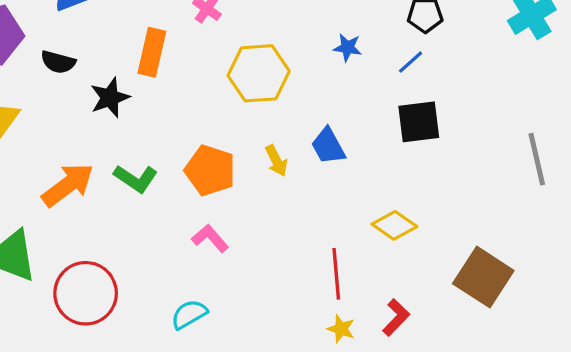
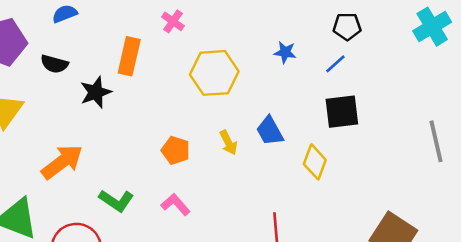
orange pentagon: (210, 170) -> (176, 150), size x0.7
green L-shape: (136, 178) -> (116, 201), moved
yellow diamond: (394, 225) -> (315, 162), moved, turned 76

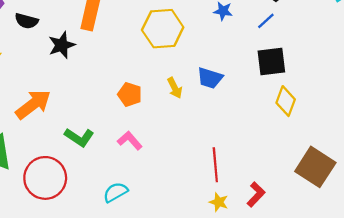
blue trapezoid: (270, 131) -> (210, 78), turned -44
yellow diamond: (315, 162) -> (286, 101), moved

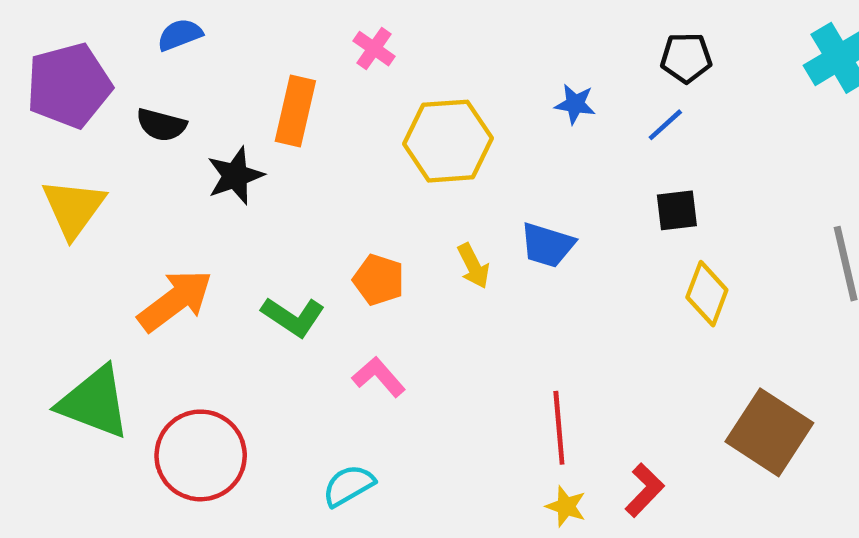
black square: (271, 62) -> (677, 210), size x0.7
green L-shape: (79, 137) -> (293, 317), moved

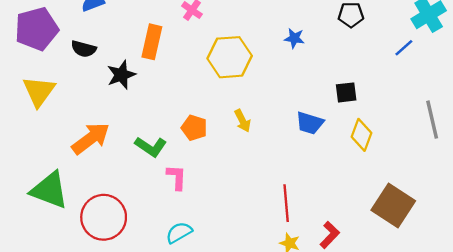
blue line: (665, 125) -> (404, 48), moved
blue trapezoid: (547, 245) -> (310, 123), moved
pink L-shape: (379, 377) -> (177, 177), moved, turned 44

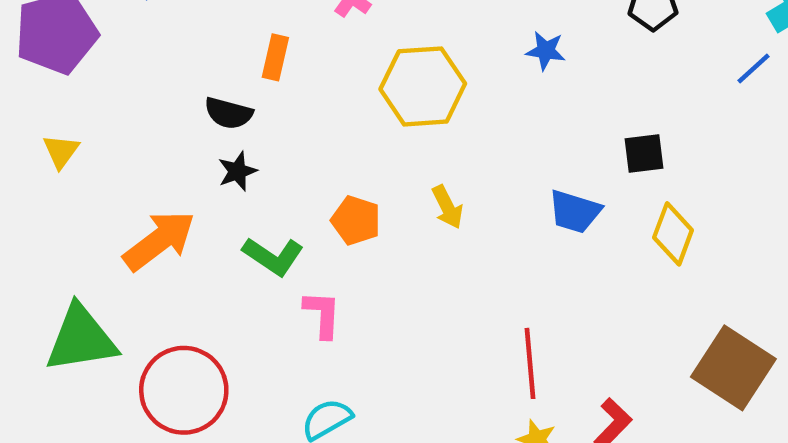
orange rectangle: (152, 42) -> (275, 57), size x0.7
black semicircle: (84, 49) -> (228, 113), moved
black star: (121, 75) -> (237, 171), moved, size x0.7
yellow triangle: (39, 91) -> (61, 151), size x0.6
green triangle: (49, 190) -> (81, 339), turned -30

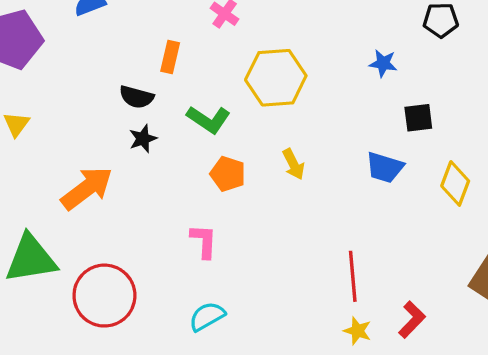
blue star: (546, 51) -> (383, 63), moved
black square: (644, 153) -> (418, 118), moved
green L-shape: (273, 256) -> (209, 119), moved

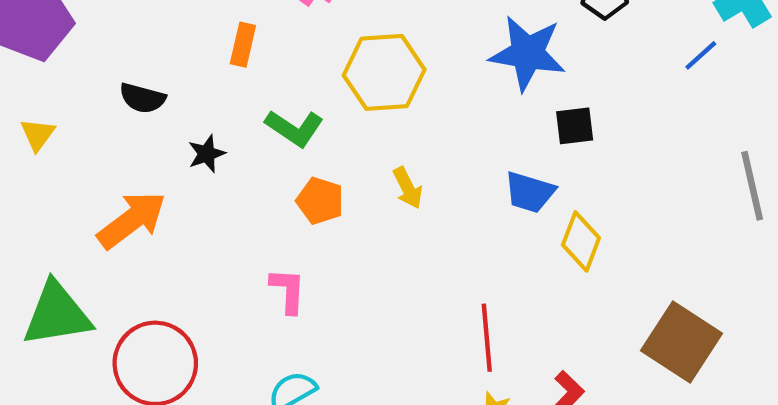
blue star: (383, 63) -> (527, 53), size x2.0
black semicircle: (136, 97) -> (142, 98), moved
yellow diamond: (455, 183) -> (581, 241), moved

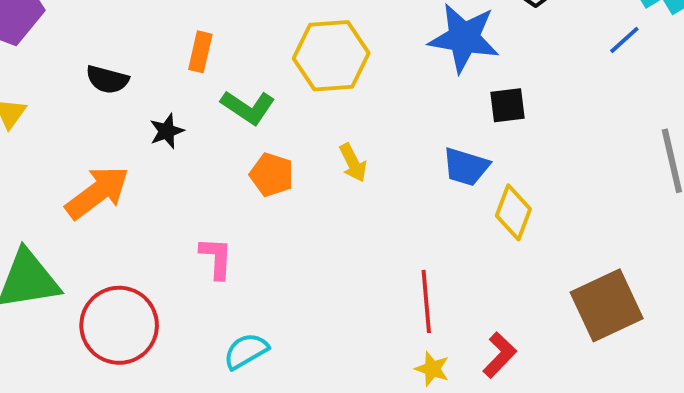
orange rectangle: (243, 45) -> (200, 52), moved
pink L-shape: (288, 291) -> (216, 258), moved
brown square: (682, 342) -> (607, 305), turned 32

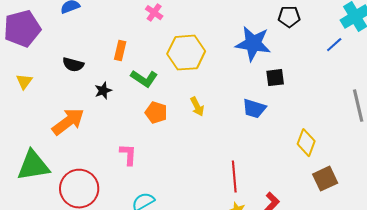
yellow diamond: (513, 212) -> (306, 143), moved
brown square: (607, 305) -> (325, 179), size x0.7

